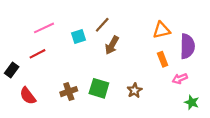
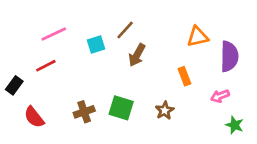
orange rectangle: (163, 59) -> (184, 76), moved

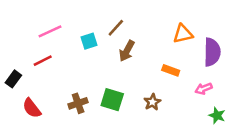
orange rectangle: (184, 76) -> (171, 70), turned -49

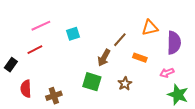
brown line: (116, 28) -> (120, 40), moved
brown arrow: (127, 51) -> (104, 58), moved
brown cross: (78, 103) -> (54, 96), moved
red semicircle: (32, 108) -> (26, 89), turned 36
green star: (217, 115) -> (178, 95), size x1.5

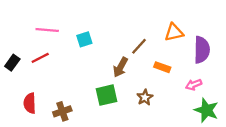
pink line: (41, 26) -> (47, 30), turned 30
black rectangle: (11, 65) -> (12, 63), moved
green square: (92, 82) -> (106, 95), turned -30

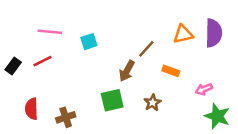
purple semicircle: (202, 50) -> (214, 33), moved

